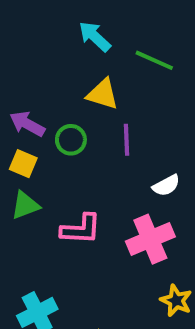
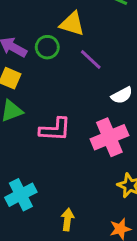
green circle: (71, 140) -> (47, 47), moved
purple line: (126, 140) -> (91, 60), turned -45

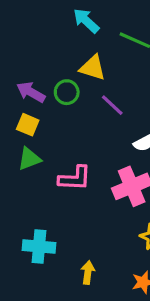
cyan cross: (21, 195) -> (39, 247), turned 32

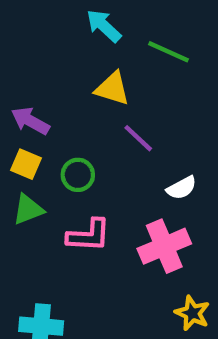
green circle: (67, 92) -> (78, 175), moved

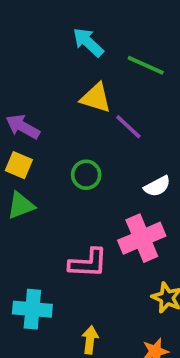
purple line: (138, 138) -> (128, 127), moved
green circle: (78, 175) -> (86, 175), moved
pink L-shape: (89, 235) -> (88, 263), moved

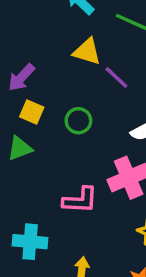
purple arrow: (23, 127) -> (21, 77), turned -76
yellow square: (19, 165) -> (32, 112), moved

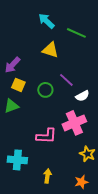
purple line: (116, 77) -> (66, 80), moved

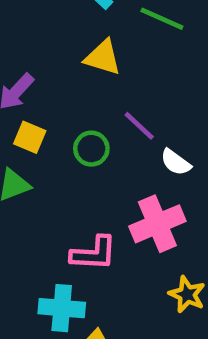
white semicircle: (82, 96) -> (176, 162), turned 64
cyan cross: (17, 160) -> (62, 308), moved

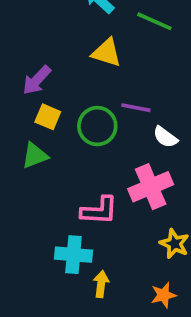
purple line: (139, 126) -> (136, 108), turned -32
green circle: (91, 149) -> (97, 126), size x1.4

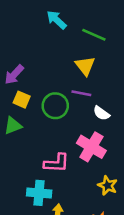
yellow triangle: (107, 53) -> (85, 66), moved, turned 35
pink cross: (151, 187) -> (91, 147), turned -36

